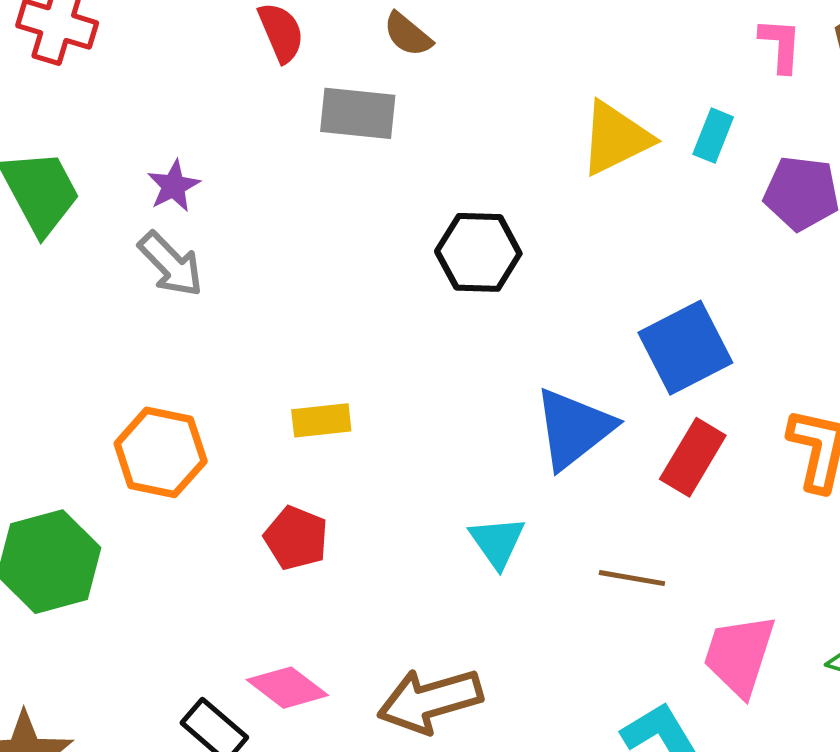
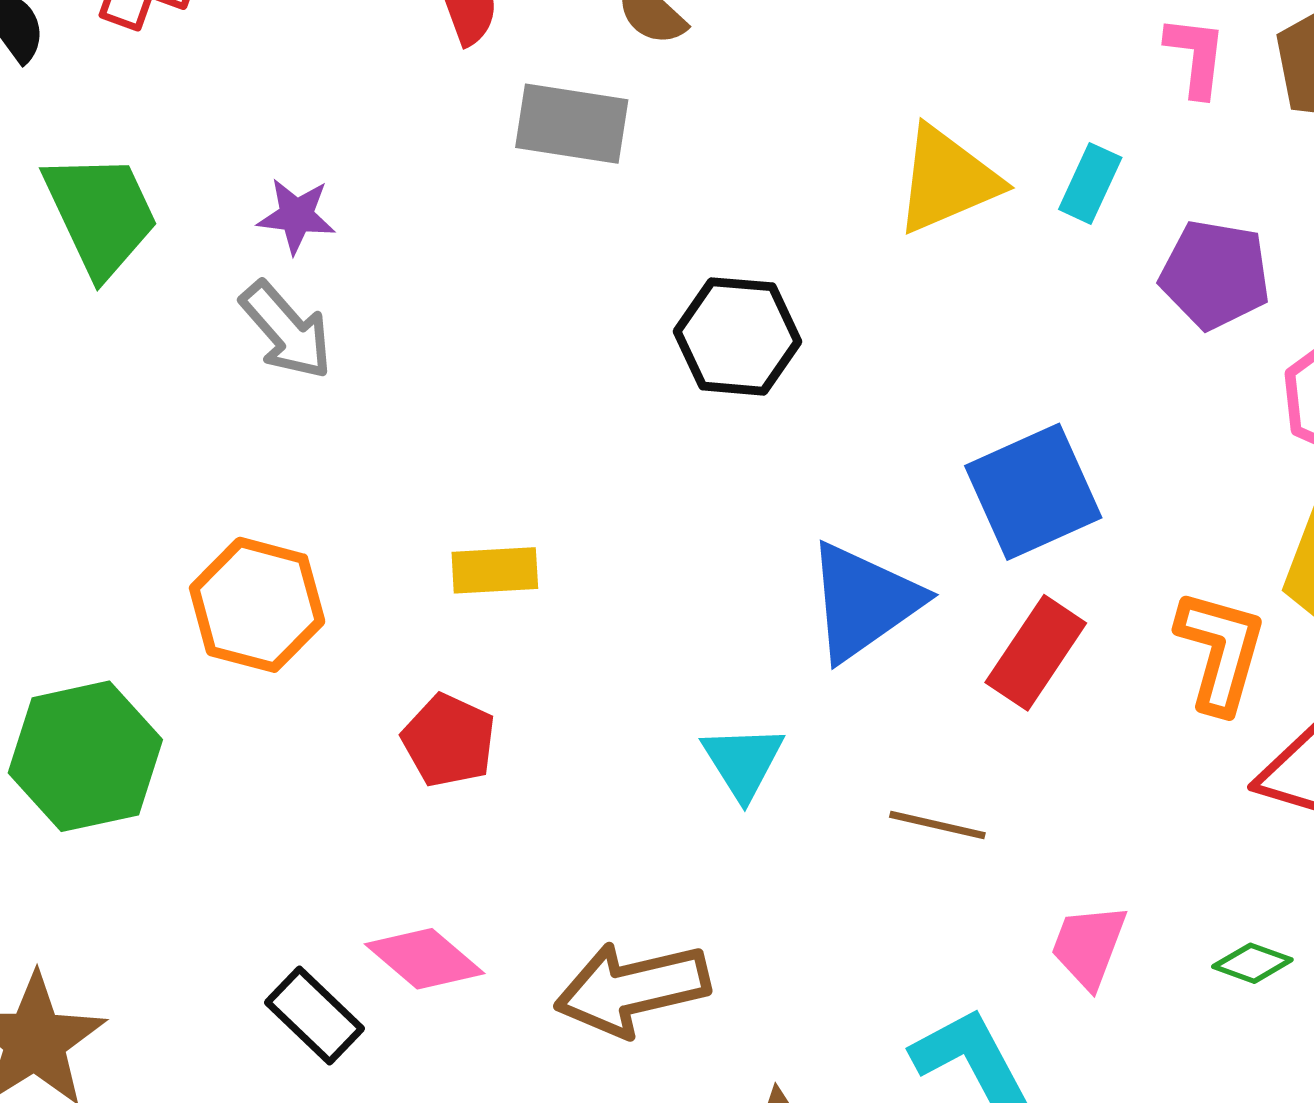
purple star: (174, 186) -> (296, 216), turned 30
pink trapezoid: (739, 655) -> (1089, 946), size x0.7

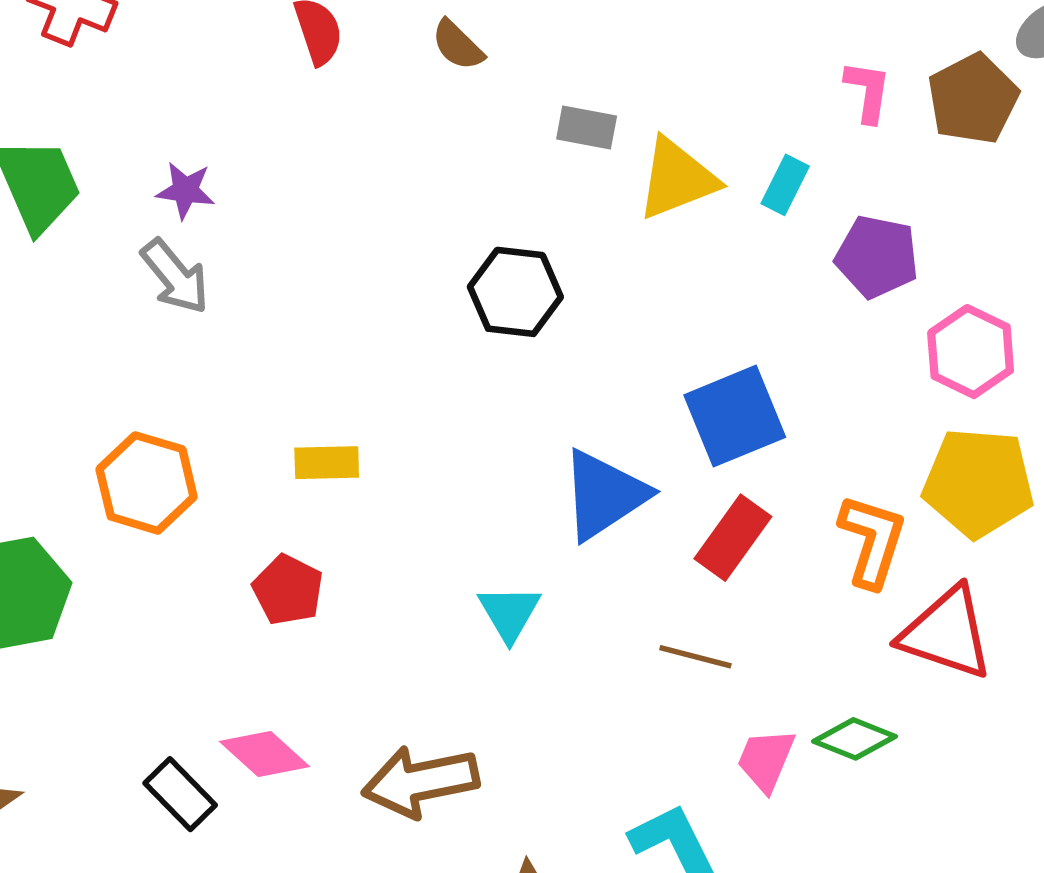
gray rectangle: (572, 124) -> (587, 128), moved, size x0.7
brown line: (937, 825) -> (695, 657), moved
green diamond: (1252, 963) -> (854, 739), moved, size x1.4

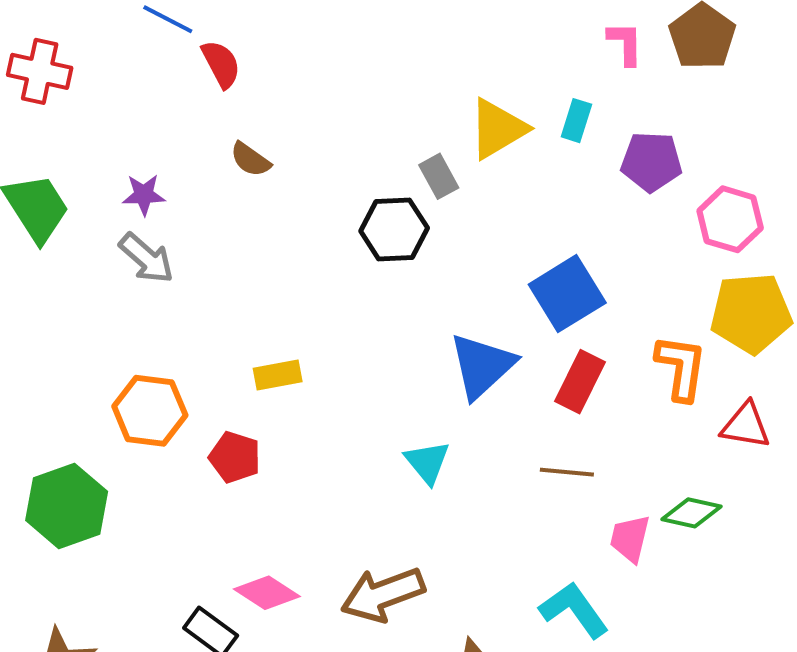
brown semicircle: (458, 45) -> (250, 159), moved
gray rectangle: (587, 128) -> (439, 176), moved, turned 60
red pentagon: (288, 590) -> (235, 457), moved
red triangle: (947, 633) -> (746, 426), size x0.7

